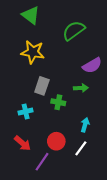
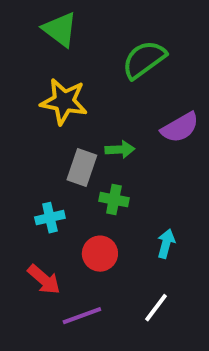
green arrow: (81, 88) -> (120, 149), moved
red circle: (56, 141) -> (100, 254), moved
white line: (81, 148) -> (156, 308), moved
purple line: (42, 162) -> (82, 316), turned 36

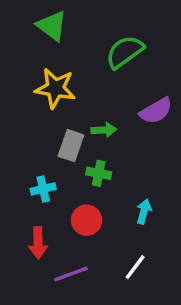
red arrow: (44, 280) -> (38, 243), turned 48

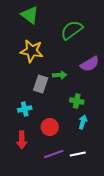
green cross: (99, 173) -> (77, 101), moved
white line: (135, 267) -> (78, 154), turned 42
purple line: (71, 274) -> (54, 154), moved

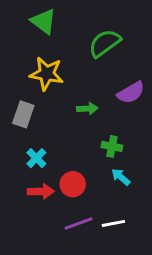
gray rectangle: (41, 84) -> (23, 114), moved
cyan cross: (25, 109) -> (36, 158), turned -32
cyan arrow: (83, 122) -> (121, 177), turned -64
red arrow: (22, 140) -> (41, 191), moved, turned -90

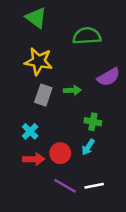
green semicircle: (105, 43) -> (87, 36), turned 32
gray rectangle: (23, 114) -> (43, 95), moved
cyan arrow: (121, 177) -> (88, 147), moved, turned -98
purple line: (79, 223) -> (65, 186), turned 50

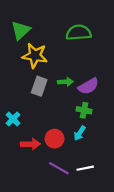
green triangle: (36, 18) -> (21, 30), moved, turned 40
purple semicircle: (109, 77) -> (88, 86), moved
cyan cross: (30, 131) -> (13, 119), moved

